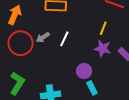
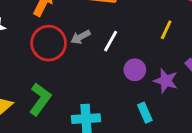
purple star: (103, 49) -> (166, 81), moved
purple circle: (84, 71) -> (135, 70), moved

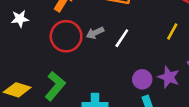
purple circle: (135, 70) -> (142, 79), moved

